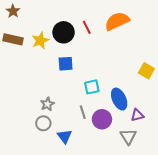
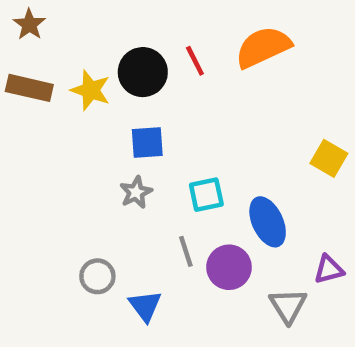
yellow star: (40, 40) -> (91, 90), turned -30
gray star: (47, 104) -> (136, 192), moved
purple triangle: (137, 115) -> (329, 270), moved

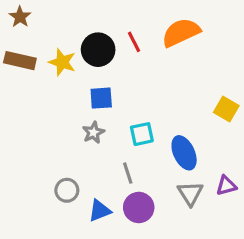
purple circle: (229, 267) -> (139, 207), moved
blue triangle: (145, 306) -> (100, 211), turned 45
gray triangle: (288, 306) -> (190, 193), moved

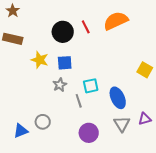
yellow star: (62, 62) -> (40, 60), moved
gray line: (128, 173) -> (79, 101), moved
blue triangle: (100, 211) -> (21, 131), moved

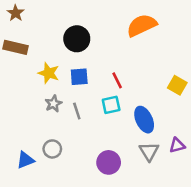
red line: (86, 27) -> (117, 80), moved
gray star: (60, 85) -> (54, 104), moved
gray line: (79, 101) -> (77, 111), moved

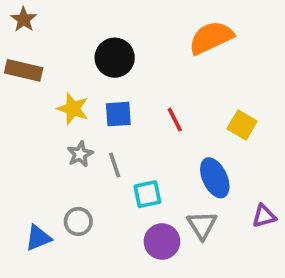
yellow square: (177, 85) -> (242, 125), moved
cyan square: (111, 105) -> (147, 194), moved
gray triangle: (149, 151) -> (202, 225), moved

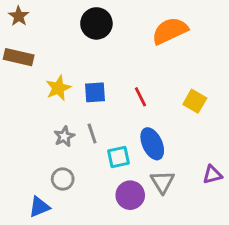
black circle: (115, 58) -> (96, 23), moved
yellow star: (73, 109) -> (58, 88), turned 30
gray star: (80, 154) -> (64, 136), moved
blue ellipse: (215, 178) -> (152, 144), moved
blue triangle: (38, 238) -> (39, 207), moved

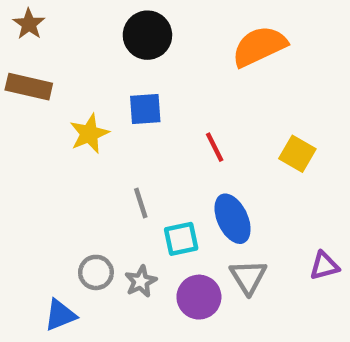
blue square: (95, 92) -> (145, 109), moved
gray star: (64, 136) -> (141, 281), moved

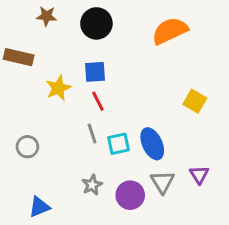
brown star: (29, 24) -> (47, 16), moved, turned -30
red line: (215, 147) -> (98, 101), moved
cyan square: (181, 239) -> (118, 144), moved
purple triangle: (324, 266) -> (199, 175), moved, turned -48
gray circle: (96, 272) -> (27, 147), moved

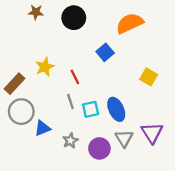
brown rectangle: (19, 57) -> (15, 84), moved, turned -60
blue square: (95, 72) -> (105, 52), moved, turned -36
gray circle: (27, 147) -> (21, 112), size x1.5
purple triangle: (199, 175) -> (152, 133), size x1.5
blue triangle: (39, 207) -> (42, 128), moved

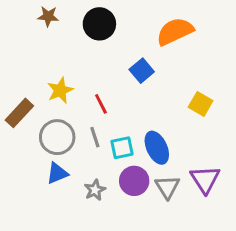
gray circle: (21, 112) -> (57, 137), moved
purple circle: (99, 148) -> (134, 181), moved

